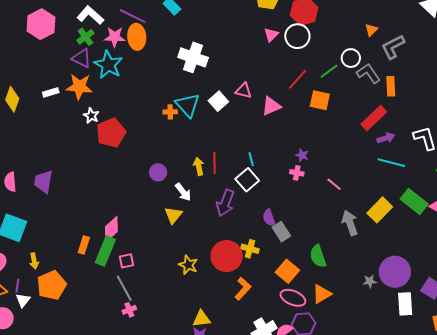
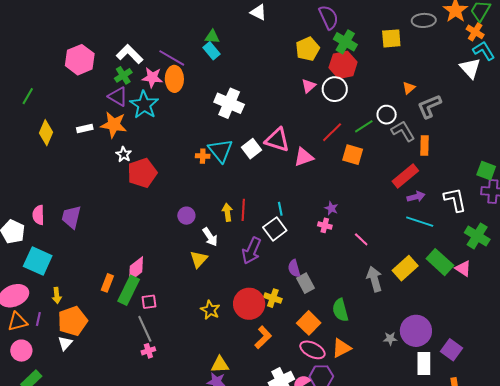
pink triangle: (243, 91) -> (277, 140), size x1.5
white triangle: (23, 300) -> (65, 343), moved

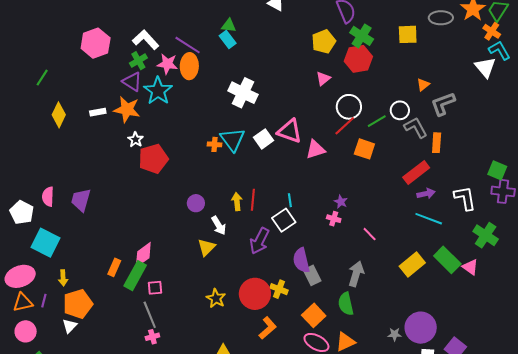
white circle: (335, 89) -> (349, 107), moved
purple semicircle: (294, 268) -> (301, 260), size x1.4
gray arrow: (374, 279) -> (356, 274), moved, turned 30

